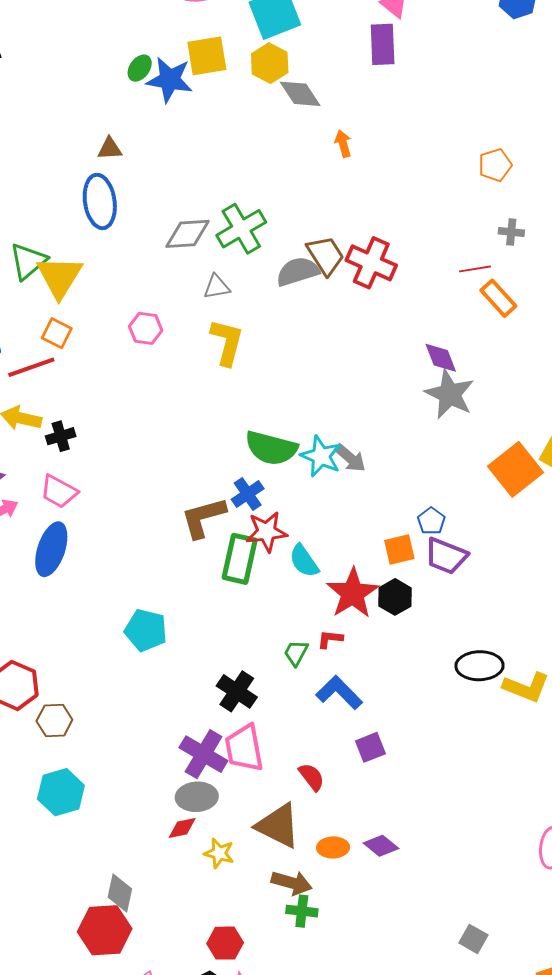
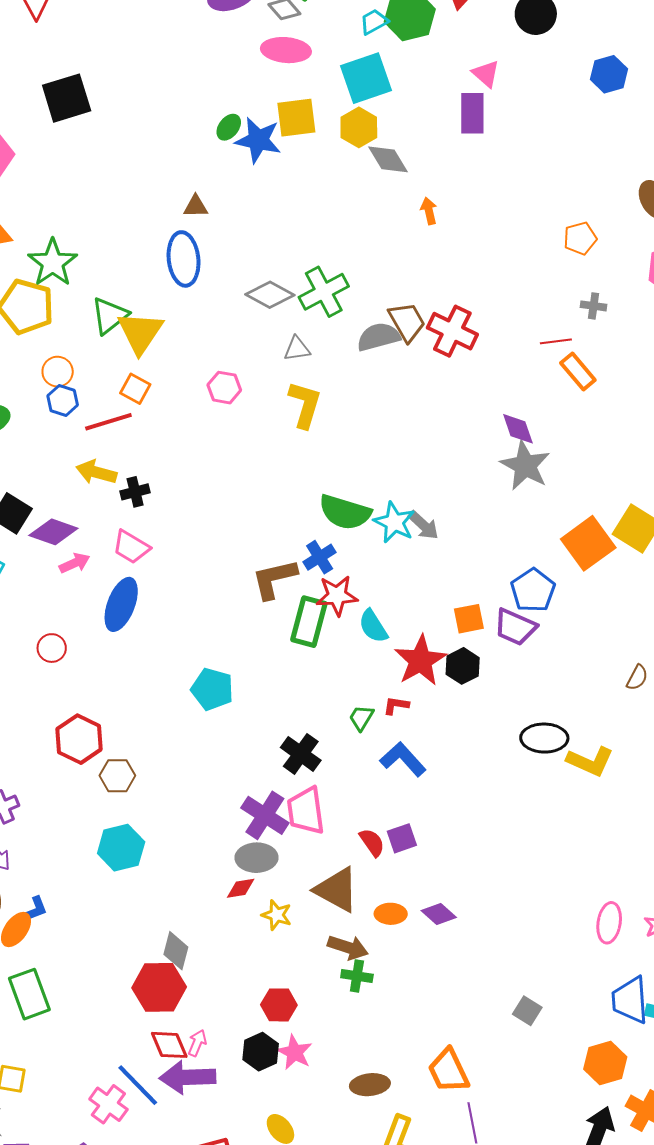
gray diamond: (188, 234) -> (270, 295), turned 30
blue pentagon: (431, 521) -> (533, 590), moved, size x1.6
purple square: (370, 747) -> (402, 838), moved

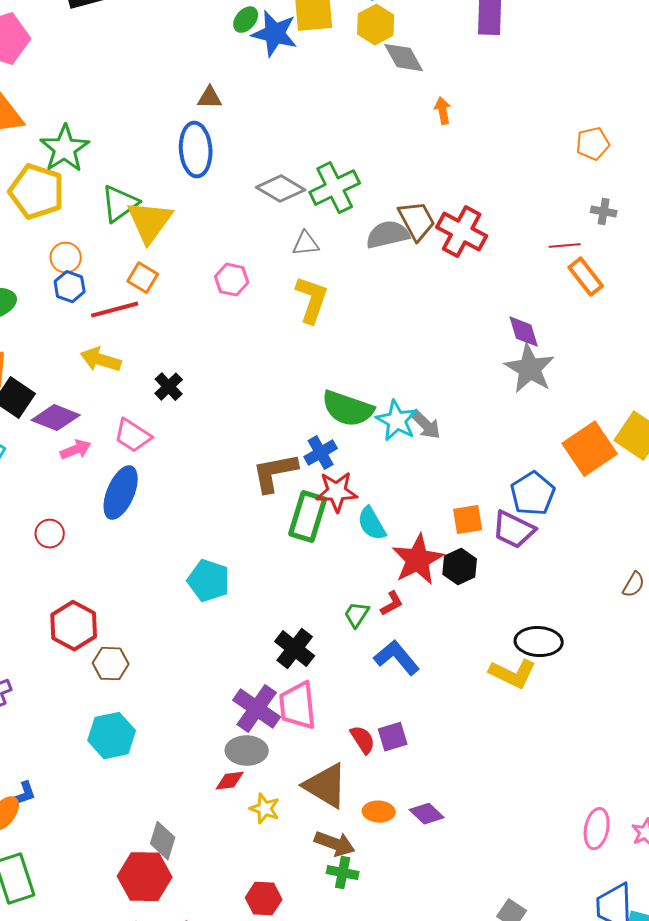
black cross: (135, 492) -> (169, 387), moved, turned -32
red L-shape: (396, 705) -> (392, 604), turned 140
yellow L-shape: (590, 761) -> (513, 674), moved

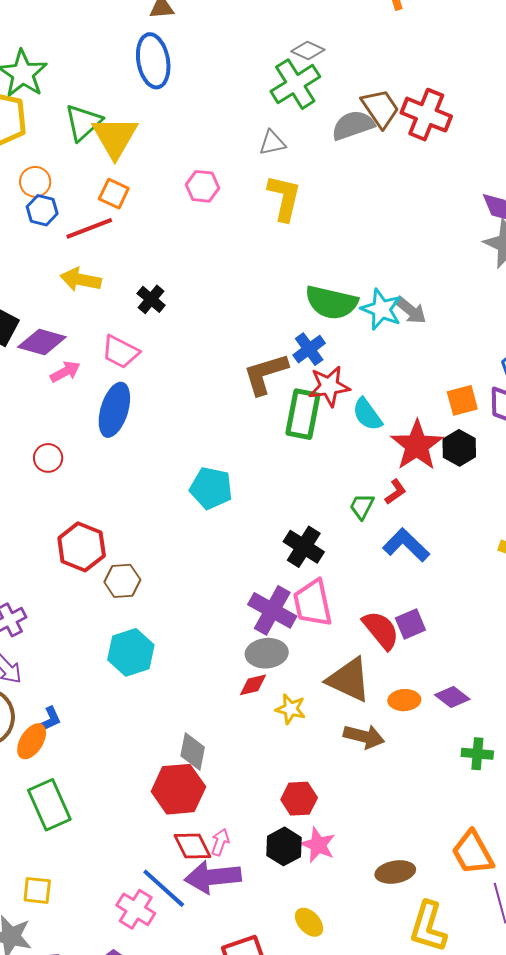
gray diamond: (281, 189) -> (308, 51), moved, size x0.7
red semicircle: (363, 740) -> (381, 630), size x1.4
green cross: (343, 873) -> (477, 754), moved

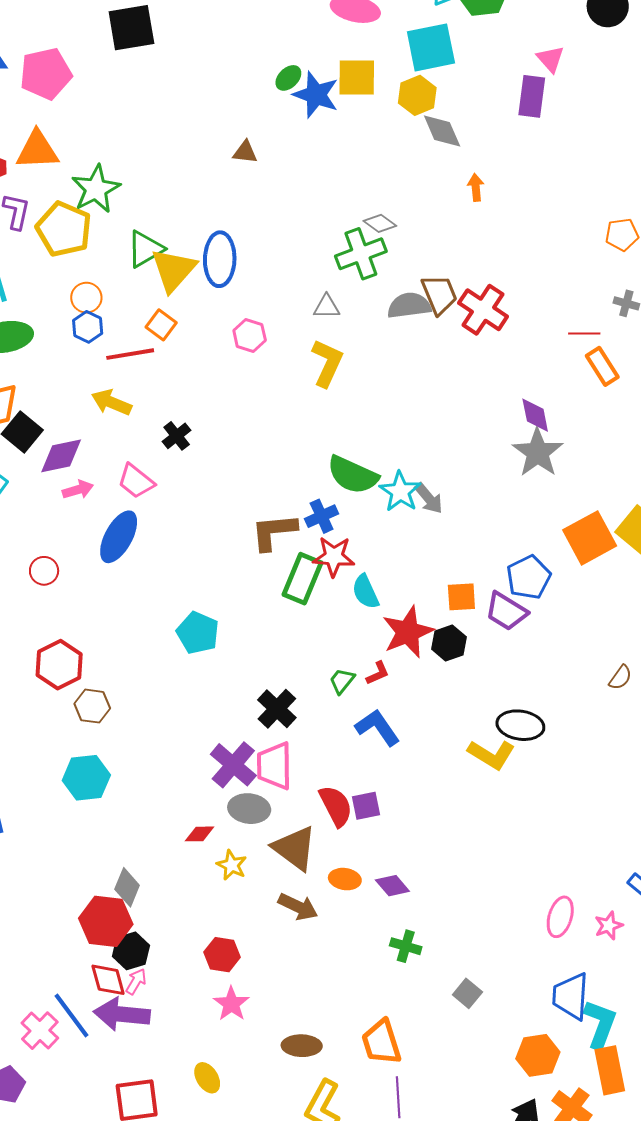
blue ellipse: (153, 61) -> (220, 259), moved
purple diamond: (42, 342) -> (61, 456), turned -39
gray ellipse: (267, 653) -> (249, 809), moved
black hexagon: (284, 846) -> (131, 951), moved

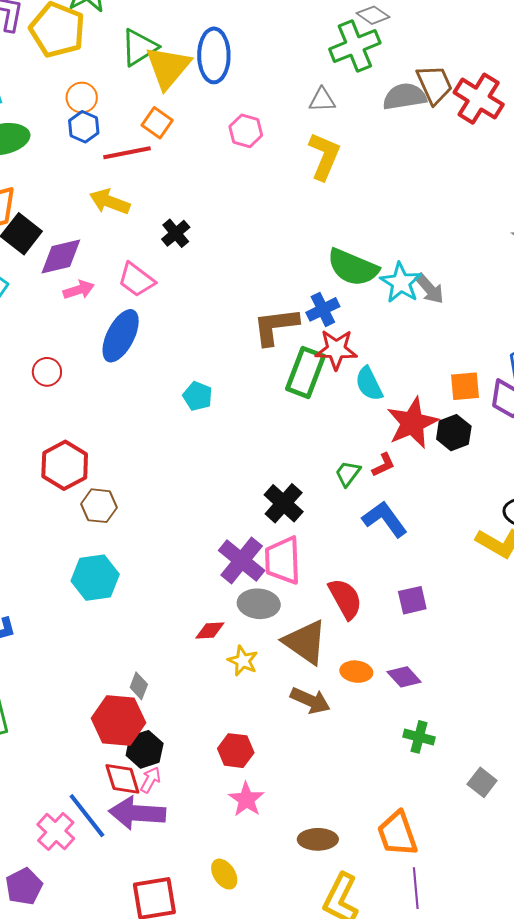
cyan pentagon: (198, 633) -> (198, 396), moved, size x0.7
purple square: (366, 806) -> (412, 600), moved
gray diamond: (127, 887) -> (139, 686), size x0.7

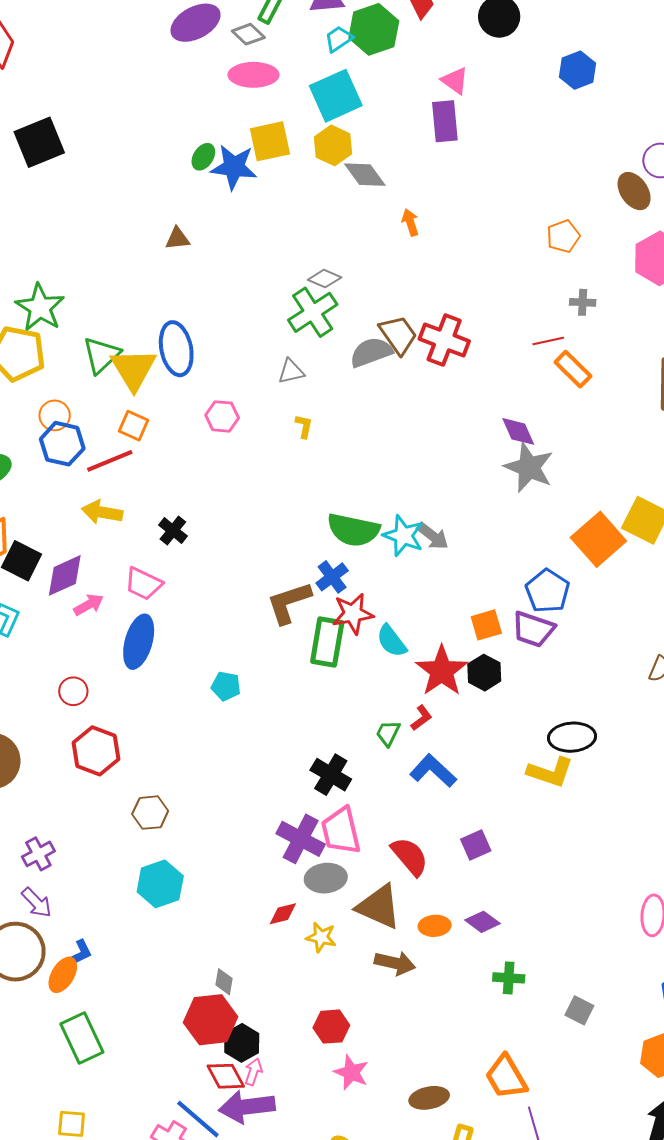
blue hexagon: (84, 127) -> (62, 444), size x1.4
yellow L-shape: (324, 156) -> (304, 426), size x0.5
red hexagon: (65, 465) -> (96, 751), moved

